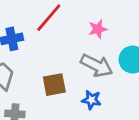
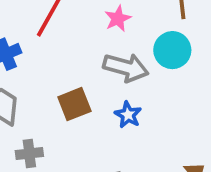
blue star: (91, 100) -> (128, 115), turned 30

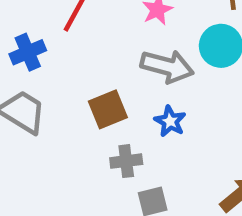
gray cross: (29, 154) -> (126, 161), moved

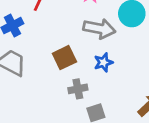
blue star: (170, 121) -> (103, 62), turned 30

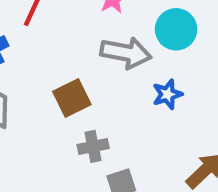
blue star: (103, 62) -> (167, 94), moved

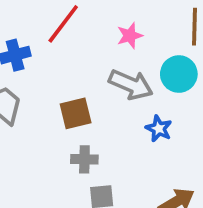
blue star: (167, 94) -> (159, 129), turned 30

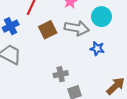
brown square: (76, 113) -> (48, 30), moved

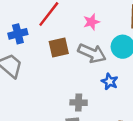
gray cross: (61, 74) -> (79, 103), moved

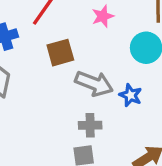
gray arrow: (92, 53) -> (94, 84), moved

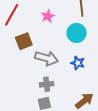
blue star: (131, 95) -> (78, 63), moved

